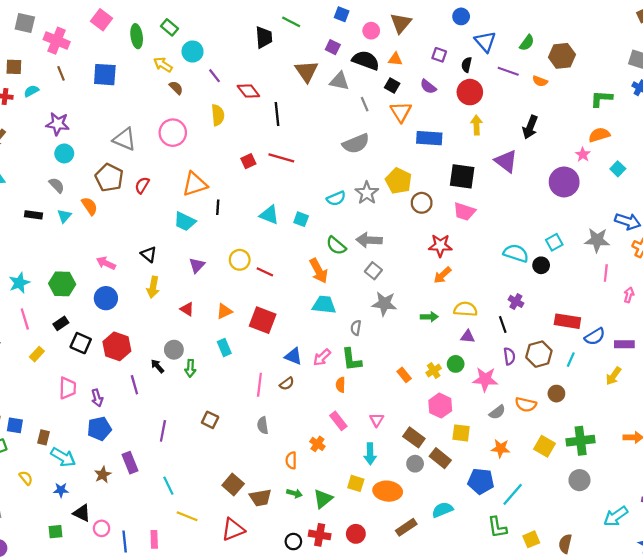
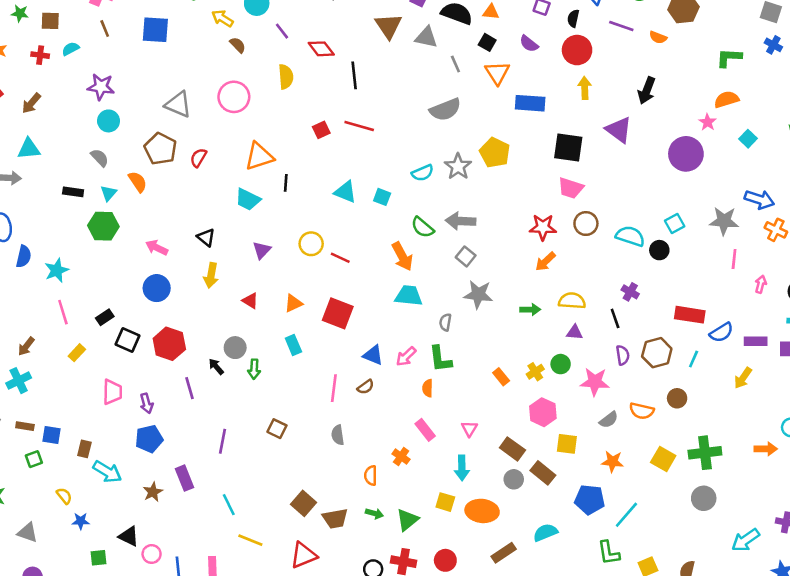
brown circle: (422, 203) -> (586, 224), moved
green hexagon: (62, 284) -> (103, 226), moved
blue star: (61, 490) -> (81, 521), moved

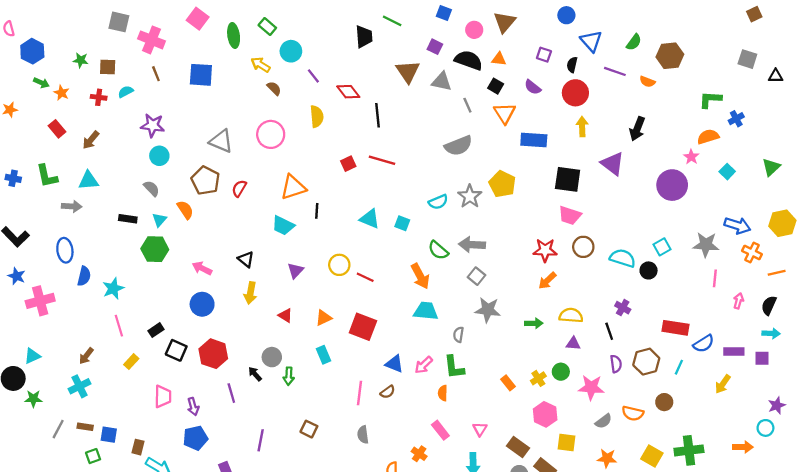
blue cross: (773, 45) -> (736, 119), moved, turned 32

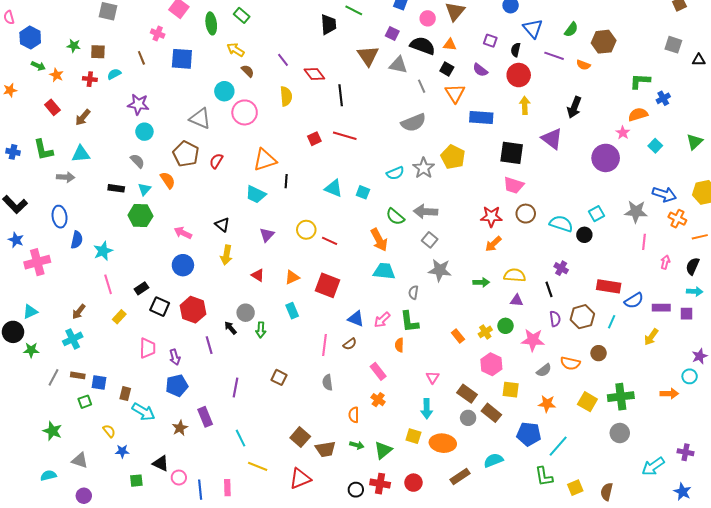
pink cross: (151, 40) -> (158, 34), moved, size x0.6
cyan circle: (291, 51) -> (224, 91), moved
pink rectangle: (440, 430) -> (378, 371), moved

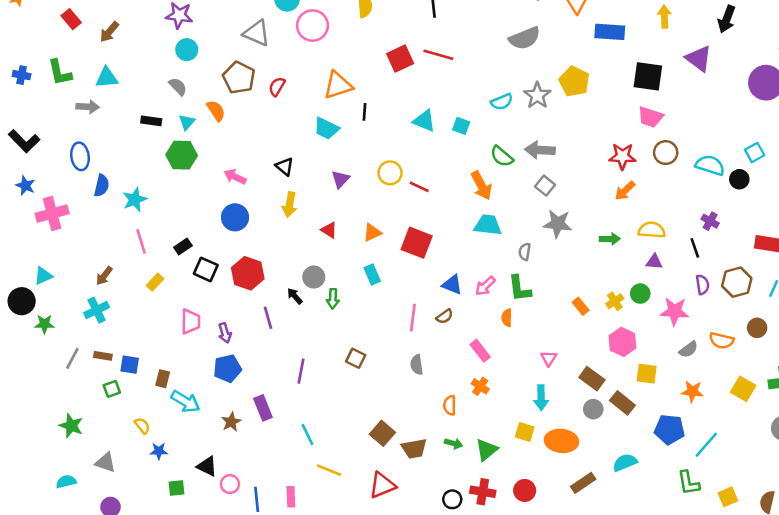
red square: (314, 139) -> (400, 59), size x1.5

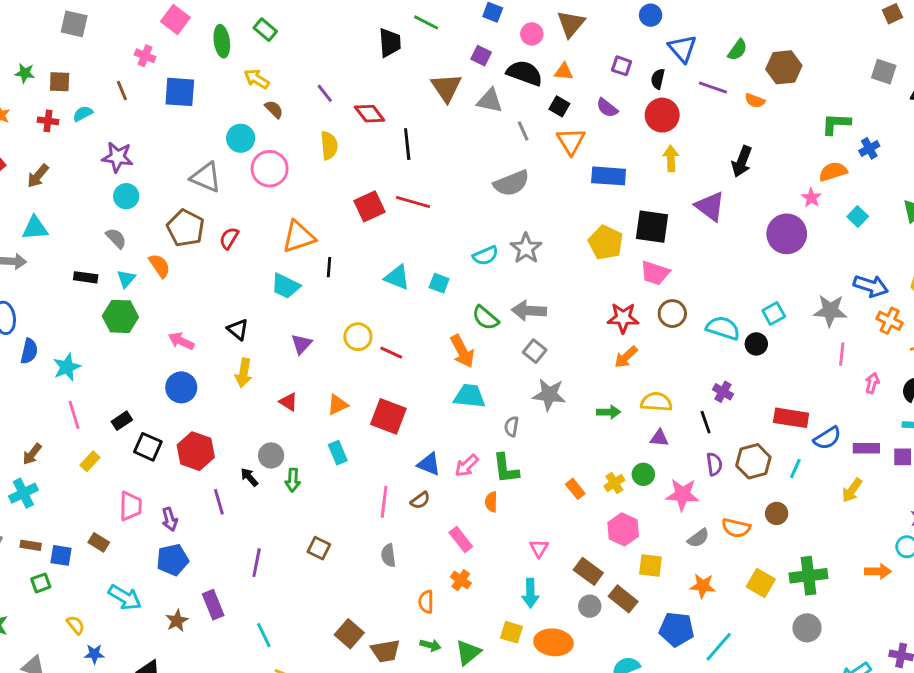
yellow pentagon: (574, 81) -> (606, 243), moved
brown rectangle: (163, 379) -> (99, 542), moved, turned -72

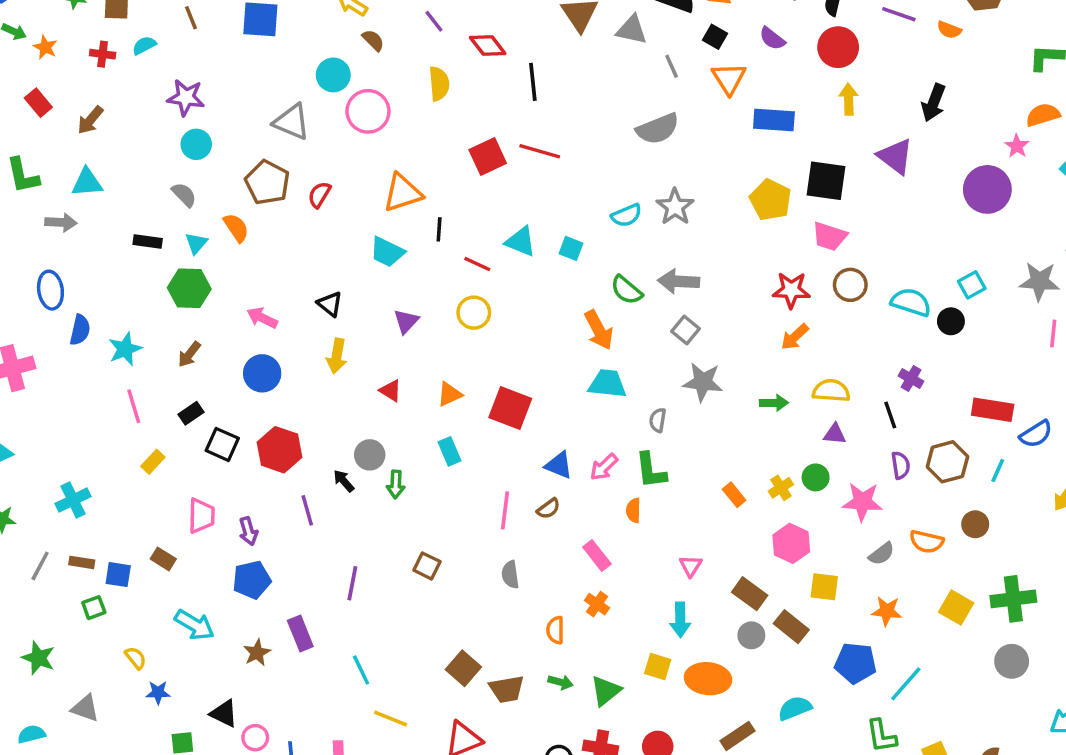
red line: (391, 353) -> (477, 264), moved
brown arrow: (32, 454) -> (189, 354), moved

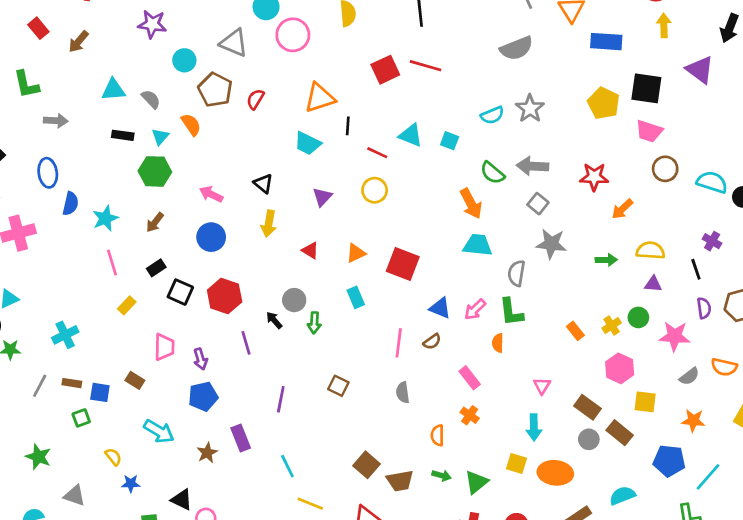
cyan circle: (196, 144) -> (184, 60), moved
cyan triangle: (87, 182) -> (113, 90), moved
red star: (791, 290) -> (594, 177), moved
gray semicircle: (658, 420) -> (517, 273), size x1.4

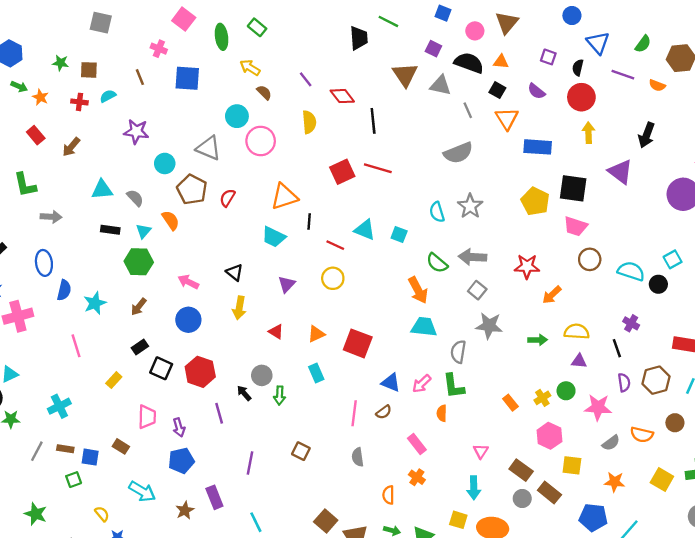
cyan semicircle: (492, 115) -> (437, 212), turned 96
pink line: (112, 263) -> (76, 346), moved

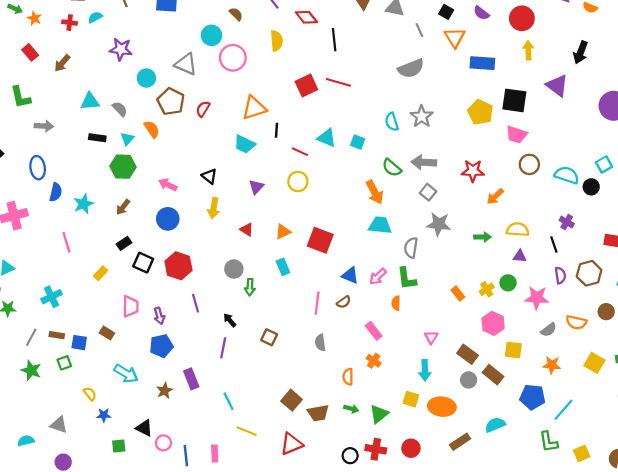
black arrow: (244, 393) -> (230, 320), moved
green star: (36, 514) -> (31, 370), moved

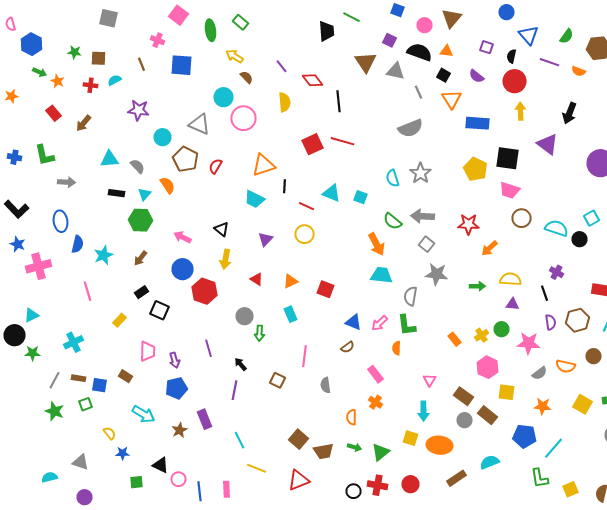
red square: (320, 240) -> (326, 289), size x0.7
red hexagon: (178, 266) -> (204, 291), moved
pink line: (317, 303) -> (304, 356), moved

